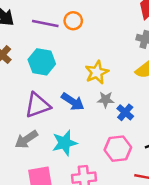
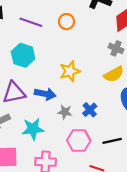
orange circle: (73, 21) -> (66, 22), moved
gray star: (106, 100) -> (65, 112), moved
blue arrow: (73, 102) -> (45, 94), turned -30

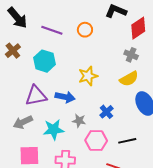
gray star: (65, 112) -> (79, 121), moved

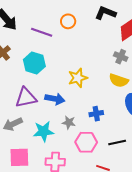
orange circle: (85, 30) -> (68, 21), moved
yellow semicircle: (129, 79) -> (119, 81), turned 48
blue cross: (106, 112) -> (96, 114), turned 32

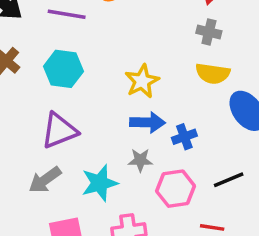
blue arrow: (55, 99) -> (147, 122), moved

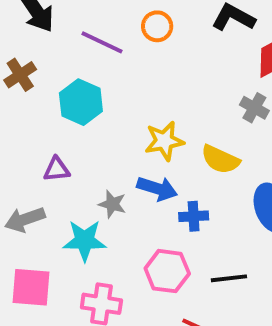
yellow semicircle: (213, 73) -> (220, 159), moved
purple triangle: (59, 131) -> (57, 169), size x0.6
gray star: (140, 160) -> (112, 204), moved

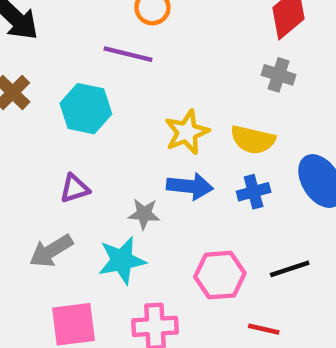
purple line: (102, 42) -> (128, 54), moved
blue cross: (194, 216) -> (254, 192), moved

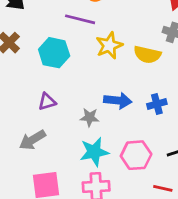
yellow star: (187, 132) -> (109, 45), moved
yellow semicircle: (253, 140) -> (147, 55), moved
cyan star: (122, 260) -> (94, 152), moved

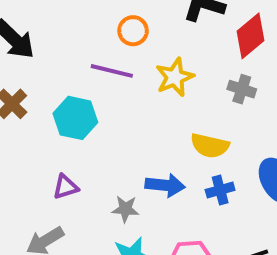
yellow star: (109, 45) -> (175, 77), moved
yellow semicircle: (147, 55) -> (210, 146), moved

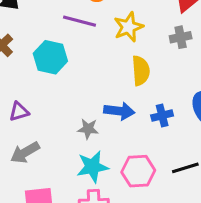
gray cross: (242, 89) -> (181, 37), turned -30
yellow semicircle: (210, 146) -> (141, 71), moved, turned -108
purple triangle: (66, 187) -> (19, 112), moved

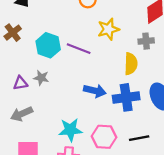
purple line: (80, 21) -> (79, 49), moved
yellow semicircle: (141, 71) -> (131, 64), moved
blue cross: (162, 116) -> (126, 97), size x1.6
gray star: (88, 129) -> (41, 78), moved

